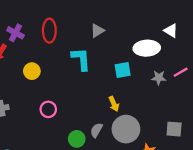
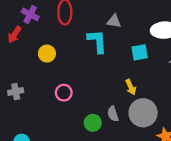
gray triangle: (97, 31) -> (114, 21), moved, turned 40
gray semicircle: (96, 130) -> (113, 114), turned -48

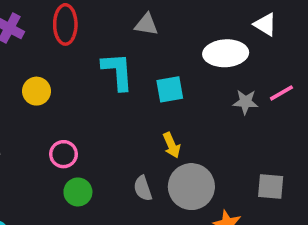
gray triangle: (114, 21) -> (146, 24), moved
cyan square: (140, 52) -> (170, 89), moved
green circle: (93, 123) -> (78, 192), moved

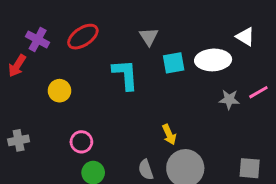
red ellipse: (65, 24) -> (83, 37), turned 56
gray triangle: (146, 24) -> (149, 37), turned 48
cyan square: (170, 89) -> (174, 63), moved

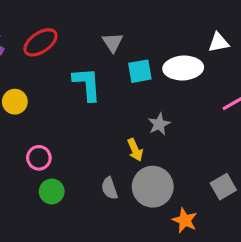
white triangle: (245, 37) -> (218, 42), turned -42
gray star: (229, 99) -> (159, 124), moved, turned -30
gray square: (250, 168) -> (223, 187), turned -35

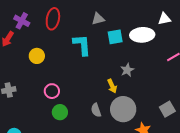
red ellipse: (40, 42) -> (53, 19), turned -45
gray triangle: (113, 42) -> (98, 19), turned 48

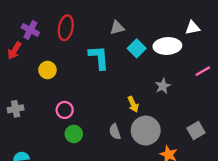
cyan square: (115, 37) -> (137, 48), turned -35
gray star: (127, 70) -> (163, 86), moved

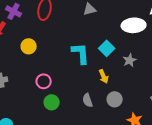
cyan square: (137, 48) -> (107, 48), moved
cyan L-shape: (99, 57) -> (81, 53), moved
gray circle: (146, 131) -> (115, 99), size x0.6

